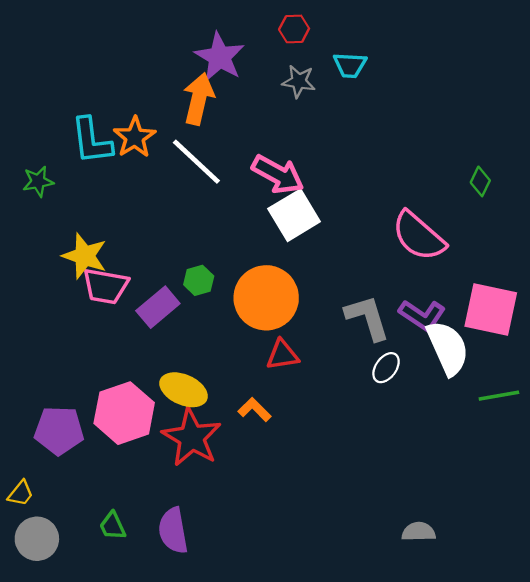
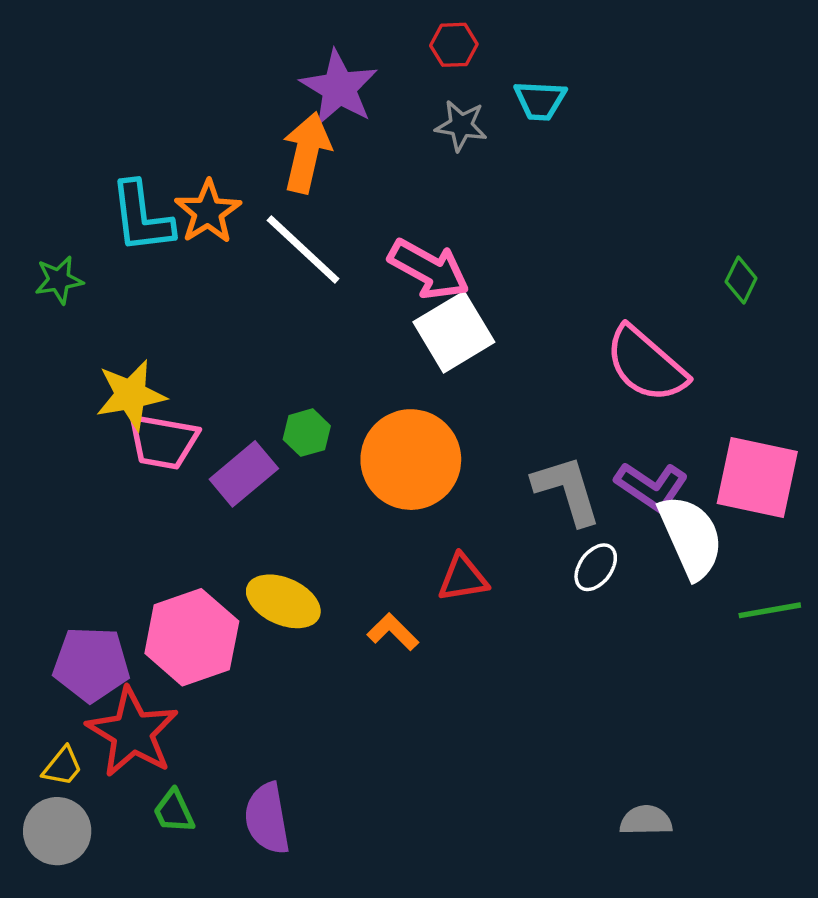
yellow star: (85, 256) -> (131, 395), turned -30
red triangle: (282, 355) -> (463, 578), moved
red star: (192, 437) -> (133, 732), moved
yellow trapezoid: (21, 493) -> (63, 766), moved

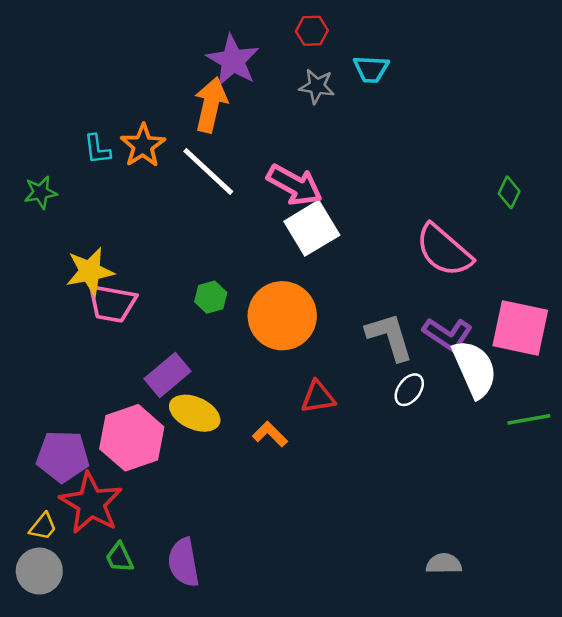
cyan L-shape: (142, 217) -> (97, 149), size x0.6
purple rectangle: (244, 474) -> (168, 375), moved

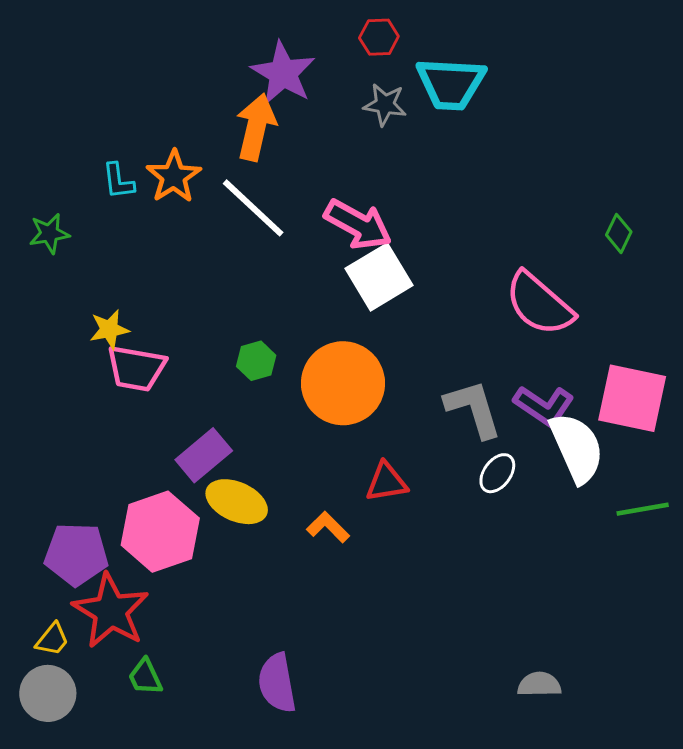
cyan trapezoid: (371, 69) -> (451, 84), size x1.6
yellow star: (90, 271) -> (109, 329), size x0.7
purple semicircle: (184, 562) -> (277, 683), moved

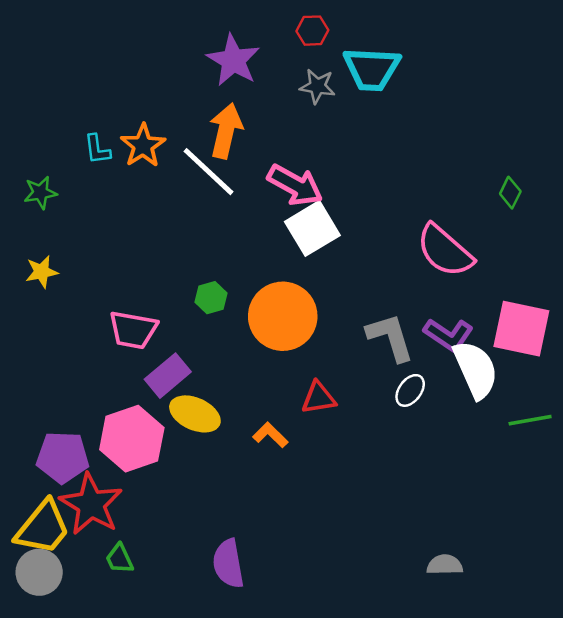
orange arrow: (256, 127) -> (226, 131), moved
yellow star: (109, 329) -> (42, 272), moved
pink trapezoid: (136, 368) -> (133, 330), moved
yellow trapezoid: (52, 639) -> (43, 528), size x2.0

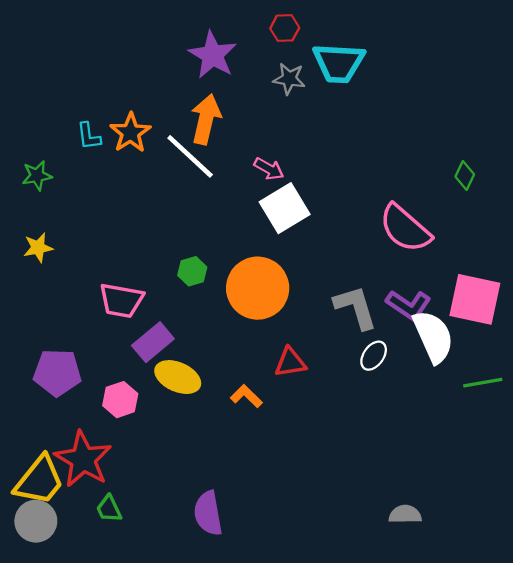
pink arrow: (295, 185) -> (269, 169), size x0.6
pink hexagon: (132, 439) -> (120, 400), size x0.6
purple pentagon: (63, 457) -> (57, 373), moved

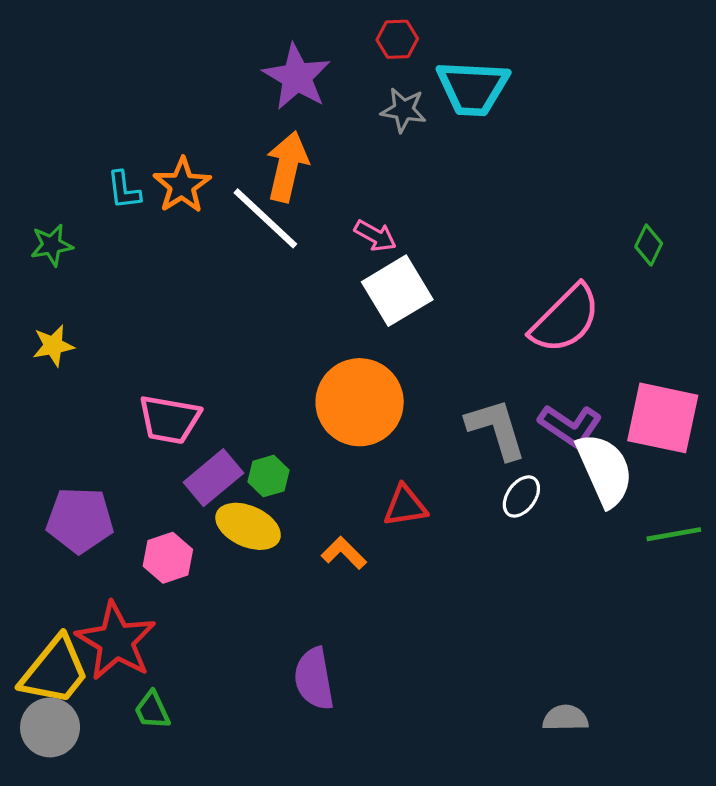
pink semicircle: (405, 228) -> (565, 319), turned -86
green hexagon: (192, 271) -> (268, 476), moved
purple semicircle: (208, 513) -> (314, 679), moved

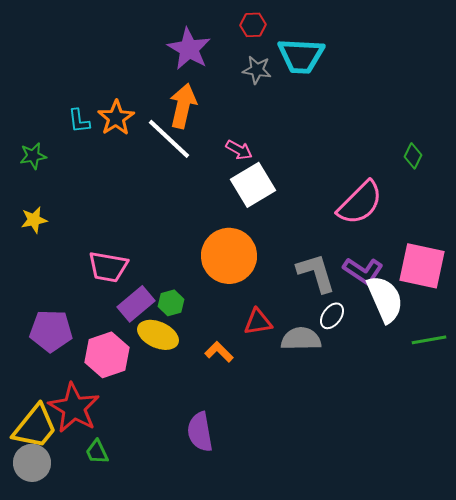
pink hexagon: (168, 558) -> (107, 355), size x1.4
gray semicircle: (565, 718) -> (301, 339), moved, size x1.4

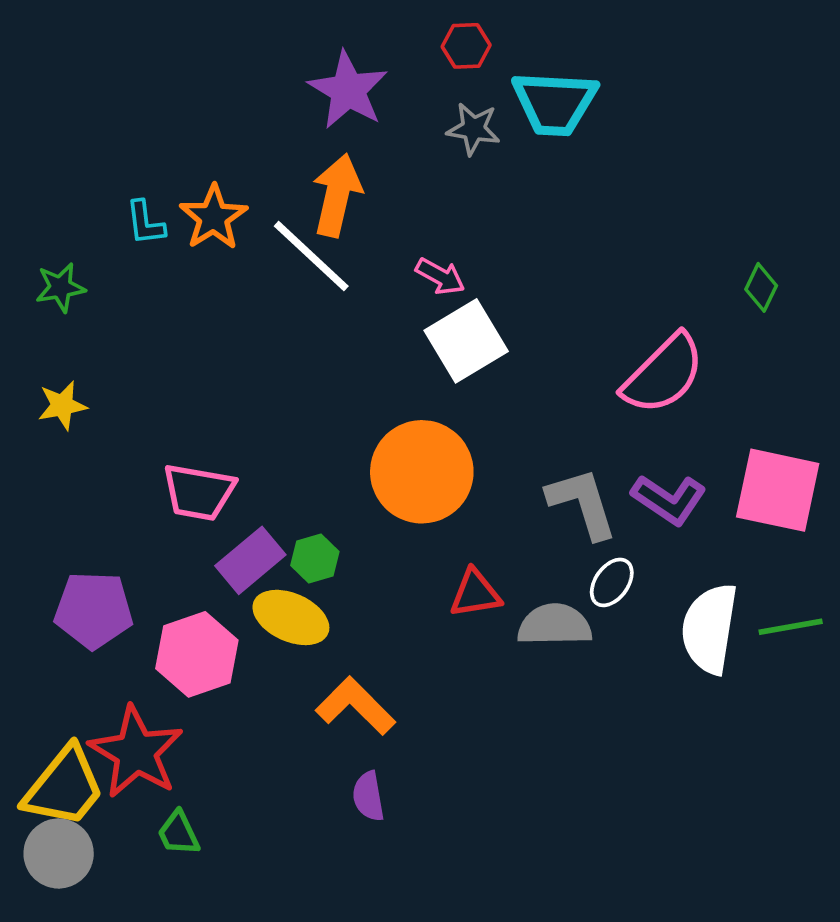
white semicircle: (385, 299) -> (709, 629), moved, turned -147
orange L-shape: (219, 352) -> (355, 706), moved, size x1.5
purple semicircle: (200, 432) -> (368, 796), size x0.7

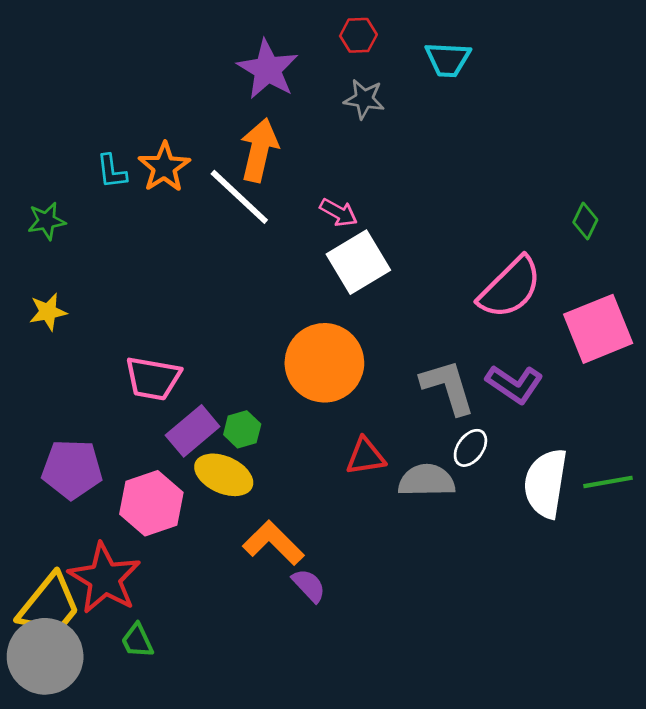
cyan trapezoid: (555, 103) -> (448, 59), moved, size x0.7
pink square: (778, 490) -> (598, 329), moved, turned -34
purple semicircle: (368, 796) -> (309, 585), moved, turned 147
gray circle: (59, 853) -> (45, 656), size x1.4

